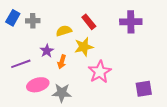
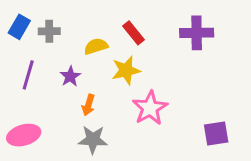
orange arrow: (62, 62) -> (88, 105), moved
purple line: (21, 64) -> (28, 75), moved, turned -54
pink ellipse: (38, 85) -> (24, 135), moved

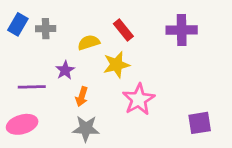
purple line: (28, 75) -> (32, 87), moved, turned 72

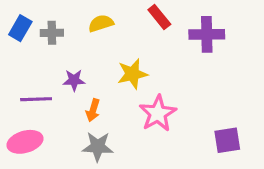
red rectangle: (123, 30) -> (159, 17), moved
yellow semicircle: (89, 42) -> (101, 23), moved
purple star: (65, 70) -> (74, 80), turned 30

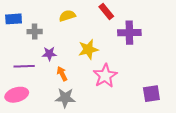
blue rectangle: (20, 28) -> (14, 19), turned 56
gray cross: (52, 33) -> (35, 32), moved
purple cross: (207, 34) -> (129, 33), moved
orange arrow: (93, 110) -> (62, 74), turned 136

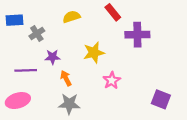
gray cross: (35, 32) -> (37, 34), turned -32
pink star: (105, 76) -> (112, 80), size x0.7
purple square: (151, 94) -> (161, 99), turned 30

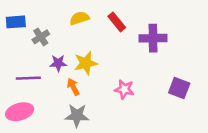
red rectangle: (113, 12) -> (117, 22), moved
yellow star: (94, 52) -> (86, 63), moved
pink star: (112, 80) -> (124, 89), turned -30
purple square: (161, 99) -> (179, 88), moved

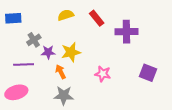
gray cross: (41, 37) -> (34, 40), moved

